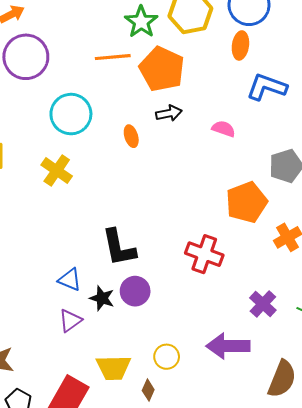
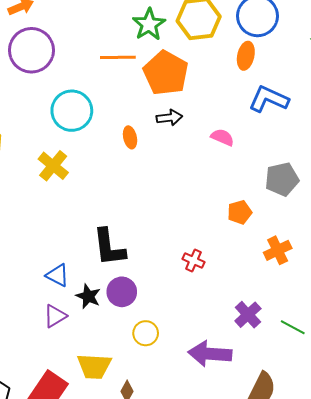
orange pentagon: (247, 202) -> (240, 212), size x0.6
red cross: (204, 254) -> (193, 261), size x0.6
yellow circle: (167, 357) -> (146, 333), moved

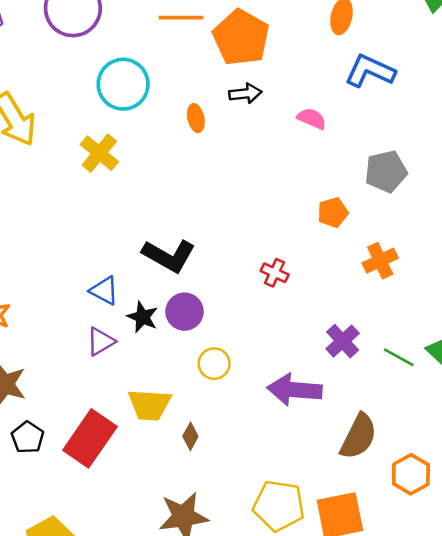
black L-shape: (109, 247) -> (169, 256), turned -54

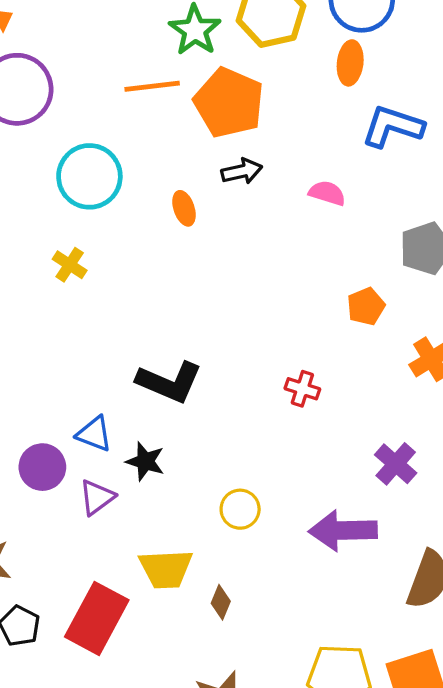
yellow cross: (99, 153) -> (70, 265), size x0.7
purple circle: (185, 312) -> (42, 467), moved

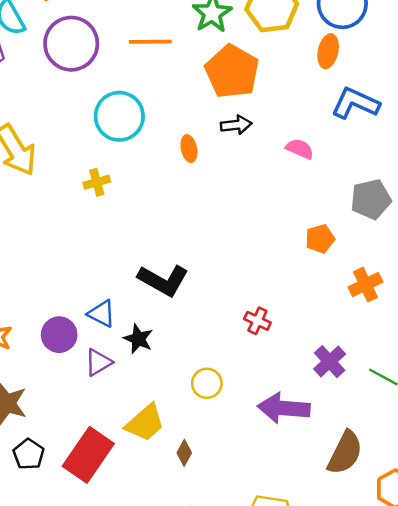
orange line: (152, 86) -> (150, 42), moved
yellow cross: (70, 265) -> (97, 182), turned 35
red cross: (302, 389) -> (257, 321), moved
yellow trapezoid: (166, 569) -> (145, 423), turned -45

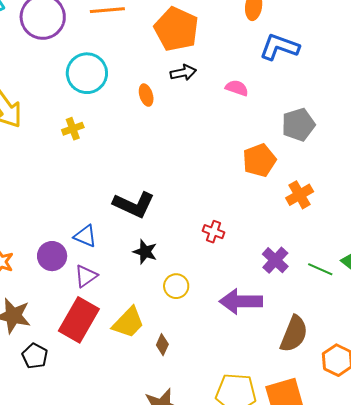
orange pentagon: (320, 239) -> (259, 160), size x1.4
black star: (138, 339) -> (145, 252), moved
red rectangle: (88, 455) -> (79, 320), moved

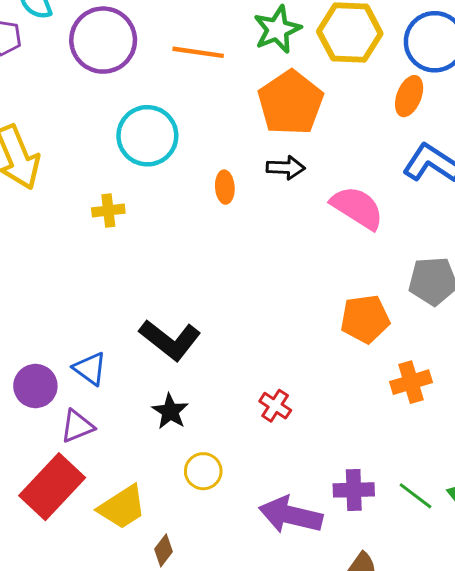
pink semicircle: (237, 88) -> (357, 208), size x1.6
purple cross: (275, 260) -> (354, 490), moved, turned 32

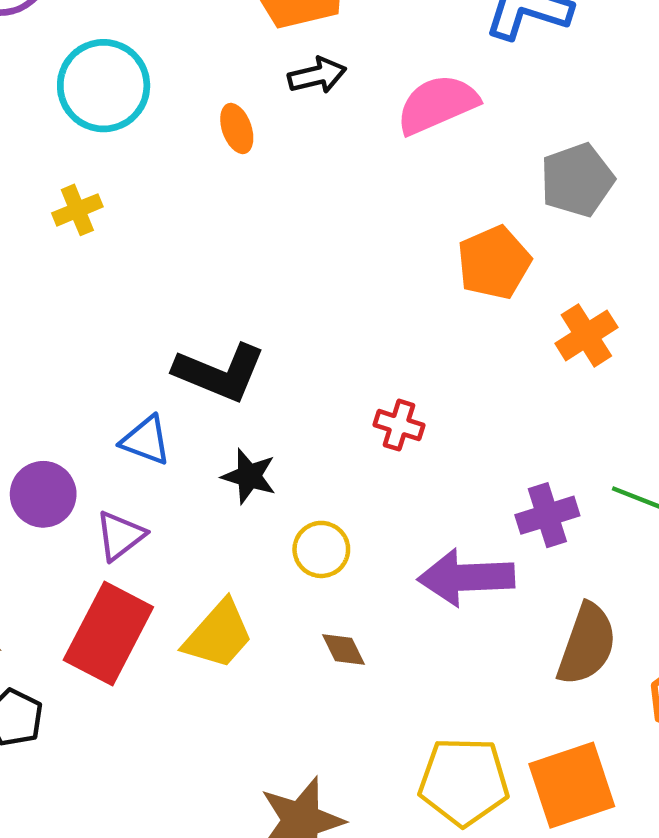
pink semicircle: (357, 208) -> (437, 104), turned -40
blue triangle: (90, 369) -> (146, 440), moved
brown diamond: (164, 550) -> (343, 650), moved, turned -48

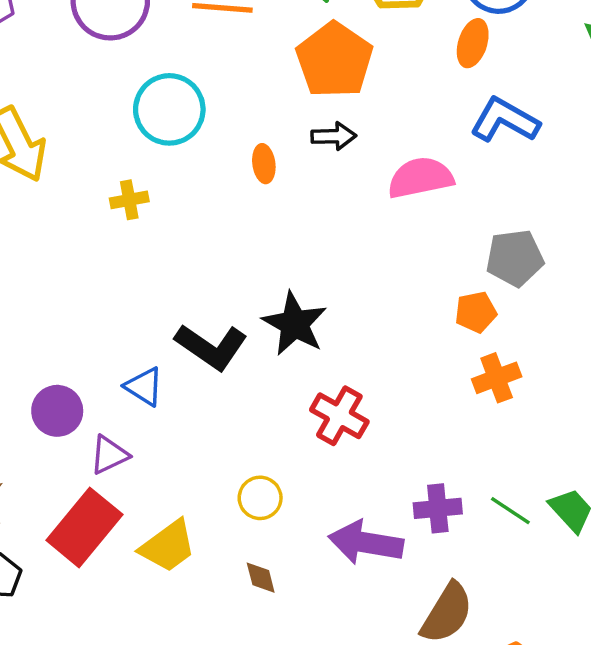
orange pentagon: (494, 263) -> (476, 312), moved, size x0.7
red cross: (399, 425) -> (339, 416), size x1.5
black star: (249, 476) -> (295, 324), moved, size x1.5

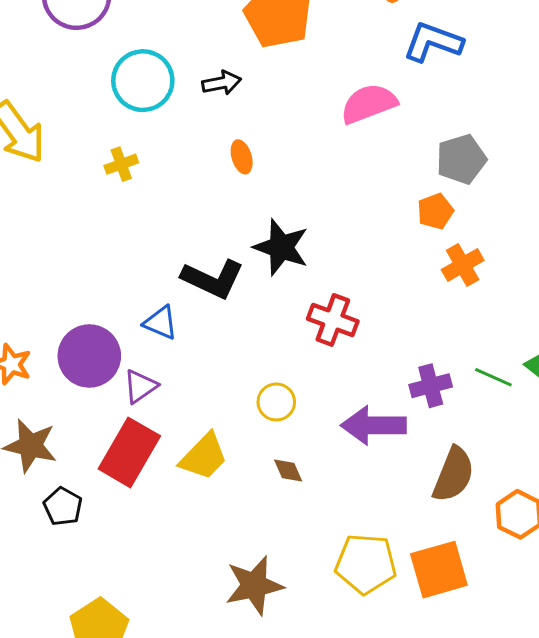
black arrow: (334, 136) -> (222, 83), moved
orange ellipse: (264, 164) -> (242, 157), moved
purple circle: (57, 411) -> (89, 356), size x1.4

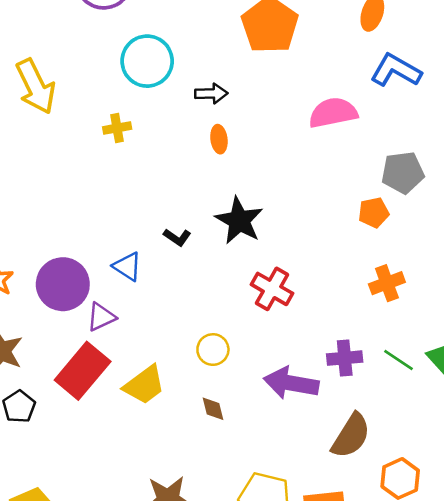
black arrow: (222, 83) -> (211, 93), moved
orange cross: (463, 265) -> (387, 283), moved
black L-shape: (213, 279) -> (177, 237), size x0.5

